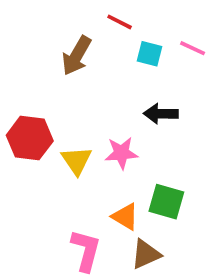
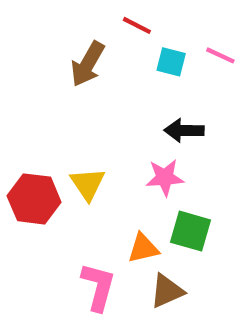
red hexagon: (30, 138) -> (34, 199), moved
pink star: (121, 153) -> (165, 178), moved
orange triangle: (125, 217) -> (143, 248), turned -44

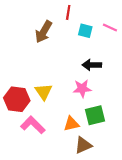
red line: (137, 25) -> (68, 12), turned 72
green square: (190, 231) -> (95, 115), turned -30
pink L-shape: (98, 287) -> (33, 125), moved, turned -60

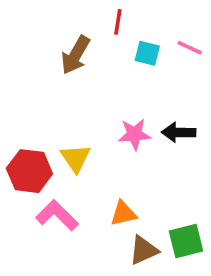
black arrow: (92, 65) -> (179, 132), moved
pink star: (82, 89) -> (134, 134), moved
green square: (95, 115) -> (186, 241), moved

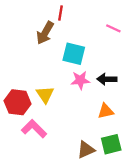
red line: (118, 22) -> (60, 13), moved
cyan square: (147, 53) -> (74, 54), moved, size x1.5
orange triangle: (123, 213) -> (106, 111), moved

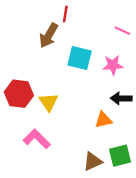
black arrow: (107, 79) -> (121, 98), moved
pink star: (80, 80) -> (113, 65), moved
red hexagon: (17, 102) -> (19, 94), moved
orange triangle: (106, 111) -> (103, 120), moved

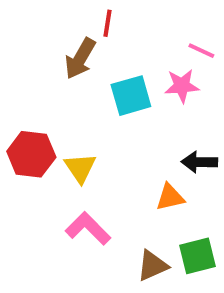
cyan square: (80, 58) -> (131, 96), turned -30
pink star: (113, 65) -> (182, 86), moved
pink L-shape: (37, 139) -> (88, 229), moved

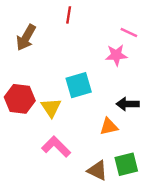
brown arrow: (80, 58) -> (26, 37), moved
cyan square: (131, 96) -> (79, 85), moved
brown triangle: (152, 266) -> (97, 170), turned 50

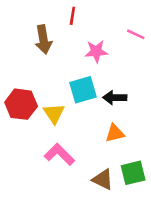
brown arrow: (26, 37) -> (43, 40), moved, turned -40
pink star: (116, 55) -> (96, 51), moved
black arrow: (128, 104) -> (115, 98), moved

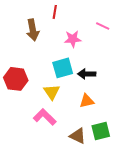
yellow triangle: (54, 113) -> (52, 92), moved

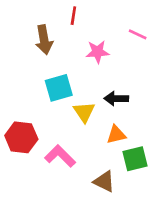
cyan square: (63, 68) -> (59, 88), moved
red hexagon: (16, 79) -> (21, 137), moved
yellow triangle: (52, 92) -> (84, 112), moved
green square: (101, 131) -> (135, 159), moved

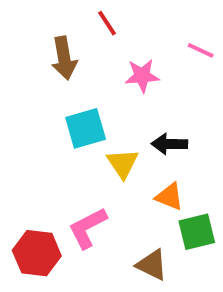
red line: (73, 16) -> (107, 23), turned -42
orange triangle: (116, 135) -> (169, 197), turned 35
red hexagon: (21, 137) -> (37, 253), moved
pink L-shape: (60, 156) -> (88, 228), turned -72

